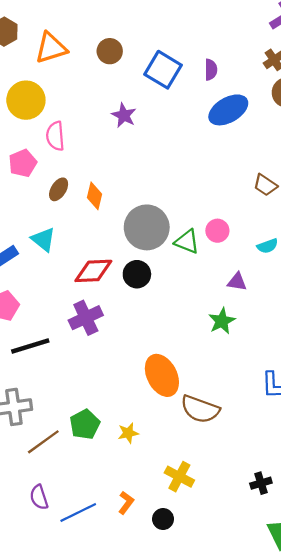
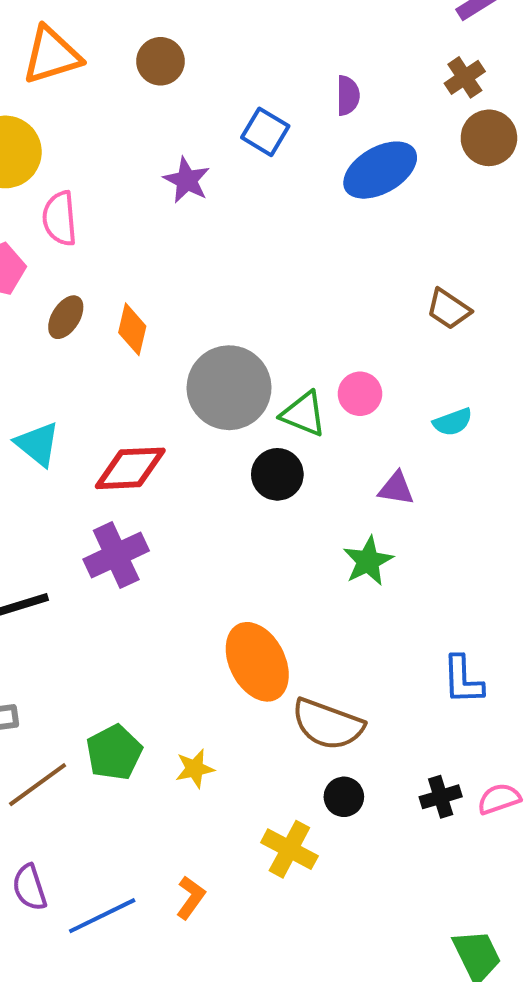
blue square: (163, 70) -> (265, 132), moved, size x0.7
cyan triangle: (43, 239) -> (38, 444), moved
black circle: (137, 274) -> (277, 474), moved
black cross: (261, 483) -> (441, 797), moved
black circle: (163, 519) -> (344, 797), moved

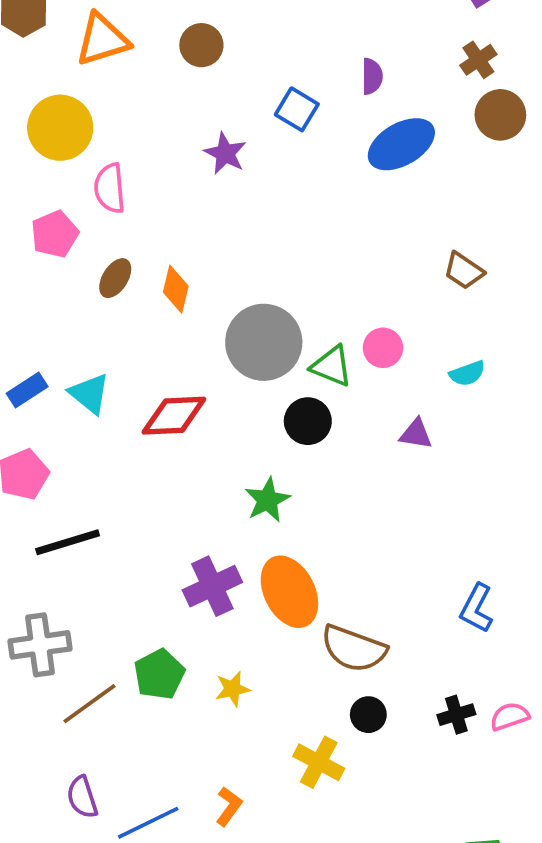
purple cross: (116, 555) -> (212, 586), moved
green star: (368, 561) -> (267, 500), moved
blue L-shape: (463, 680) -> (477, 608), turned 30

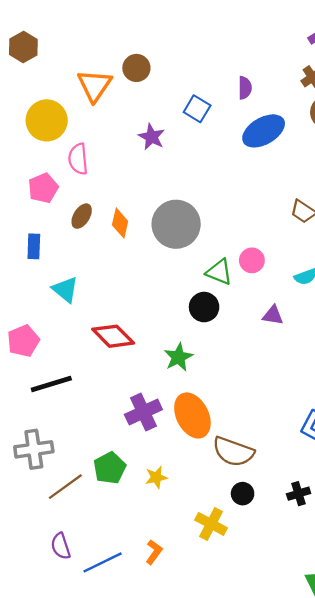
orange triangle: (102, 40) -> (94, 85), moved, turned -39
gray circle: (264, 342) -> (176, 224), moved
blue rectangle: (27, 390) -> (34, 246), moved, turned -55
red diamond: (174, 416) -> (113, 336), moved, turned 48

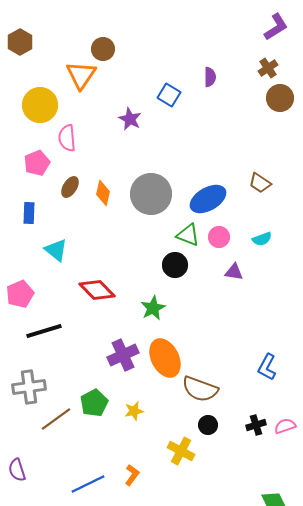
brown circle: (136, 68) -> (103, 49), moved
blue ellipse: (264, 131) -> (208, 199), moved
pink circle: (252, 260) -> (219, 237), moved
purple semicircle: (61, 546) -> (17, 470), moved

